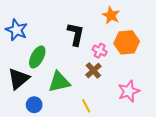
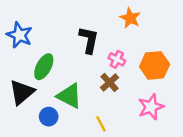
orange hexagon: (127, 42) -> (155, 65), moved
green triangle: (59, 82) -> (69, 96), turned 40
blue circle: (34, 105) -> (49, 117), moved

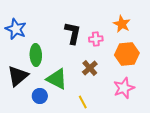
orange star: (130, 18) -> (122, 24), moved
pink cross: (117, 59) -> (96, 39), moved, turned -32
green ellipse: (44, 67) -> (36, 55), turned -30

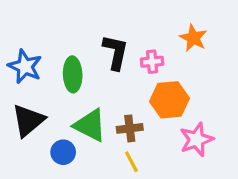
blue star: (16, 29) -> (25, 66), moved
orange hexagon: (127, 54) -> (169, 100), moved
green ellipse: (36, 55) -> (73, 74), moved
brown cross: (90, 68) -> (130, 128), moved, turned 35

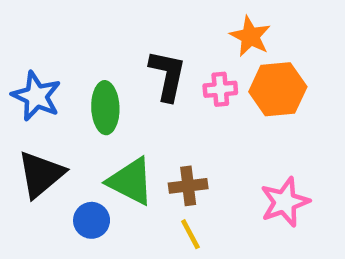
orange star: (193, 38) -> (250, 36), moved
orange hexagon: (169, 100) -> (278, 89), moved

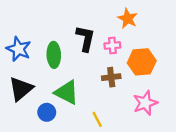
orange hexagon: (278, 89) -> (142, 62), moved
brown cross: (188, 186) -> (111, 77), moved

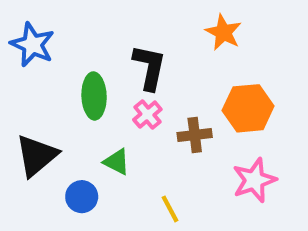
pink cross: (112, 45) -> (147, 114), moved, turned -35
blue star: (19, 49) -> (32, 45), moved
green triangle: (67, 92) -> (117, 162), size x0.6

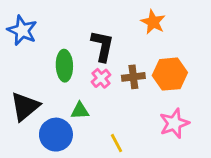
brown cross: (195, 135) -> (133, 77), moved
green triangle: (117, 162) -> (80, 111), turned -30
blue circle: (82, 197) -> (56, 135), size x1.5

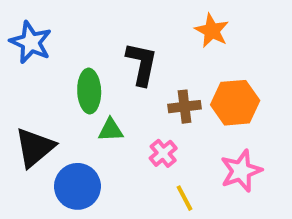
pink cross: (101, 78) -> (163, 153), moved
green triangle: (80, 111) -> (111, 130), moved
yellow line: (116, 143) -> (185, 198), moved

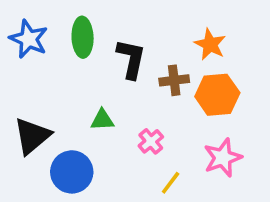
orange star: (212, 31) -> (210, 44), moved
green ellipse: (89, 91) -> (83, 37), moved
brown cross: (185, 107) -> (174, 80), moved
yellow line: (185, 198) -> (171, 183), turned 65

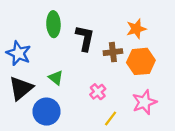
blue star: (29, 39) -> (19, 53), moved
orange star: (210, 44) -> (136, 29), turned 30
green triangle: (102, 120) -> (56, 78), moved, turned 42

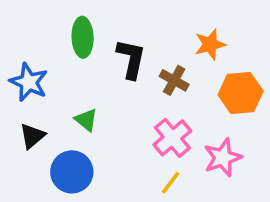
brown cross: (113, 52) -> (174, 80), turned 36
orange hexagon: (141, 61) -> (241, 93), moved
black triangle: (21, 88) -> (32, 136), size x0.7
pink cross: (98, 92) -> (172, 138), moved, size x1.5

